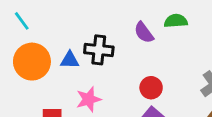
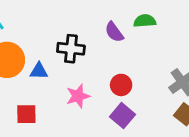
blue triangle: (70, 60) -> (39, 71), moved
pink star: (89, 99) -> (78, 96), moved

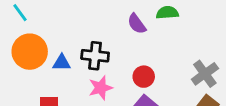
black cross: (71, 49) -> (95, 56), moved

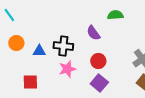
purple semicircle: (137, 24) -> (93, 33), moved
orange circle: (30, 52) -> (16, 43), size x0.6

